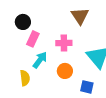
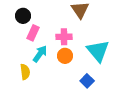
orange circle: (65, 71) -> (65, 56), moved
blue square: (87, 87) -> (87, 81), turned 32

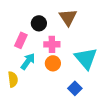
black circle: (23, 16) -> (39, 23), moved

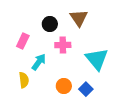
pink rectangle: (21, 40) -> (23, 41), moved
orange circle: (53, 63) -> (64, 86), moved

